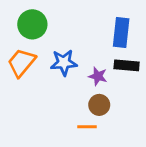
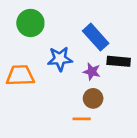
blue rectangle: (121, 33) -> (96, 37), moved, turned -48
orange trapezoid: (21, 63) -> (20, 75), moved, turned 48

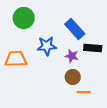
orange line: (82, 119) -> (84, 92), moved

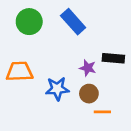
blue rectangle: (75, 29) -> (73, 22), moved
blue star: (47, 46) -> (57, 89), moved

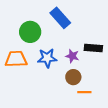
green circle: (29, 22) -> (30, 32), moved
blue star: (57, 89) -> (47, 58), moved

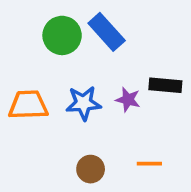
green circle: (30, 32) -> (62, 35), moved
brown circle: (73, 77) -> (91, 169), moved

